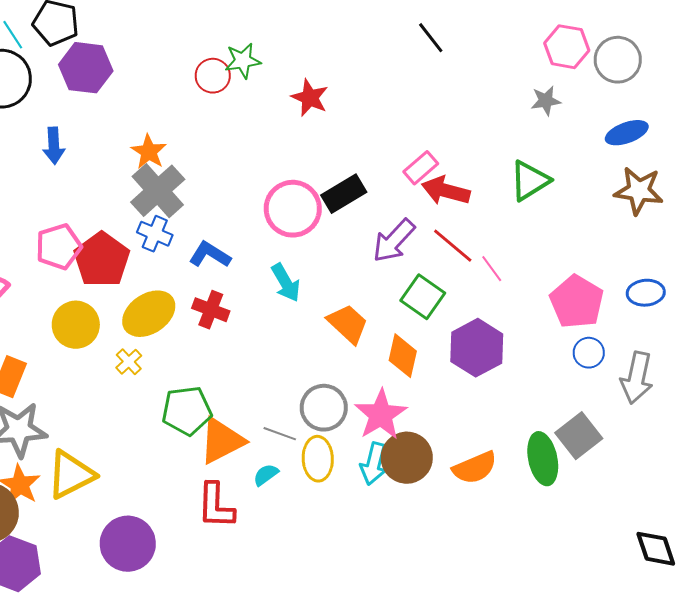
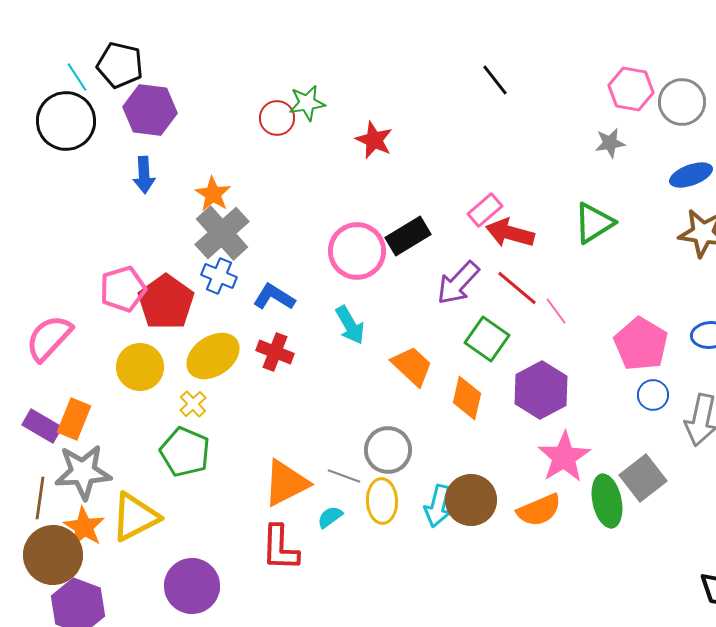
blue arrow: (54, 146) -> (144, 175), moved
green pentagon: (187, 411) -> (185, 452), moved, turned 30
pink star: (381, 415) -> (564, 457), moved

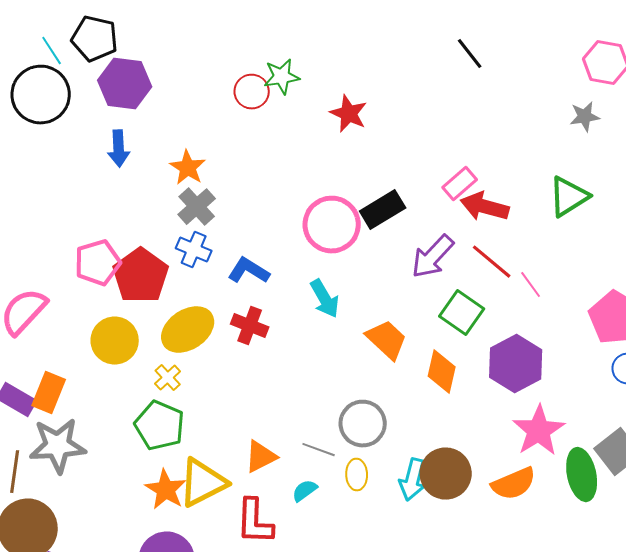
gray cross: (222, 233) -> (197, 207), size x0.7
orange triangle: (286, 483) -> (261, 457), size x0.7
yellow ellipse: (382, 501) -> (357, 475), size x0.7
yellow triangle: (135, 517) -> (203, 483), moved
orange star: (84, 527) -> (166, 490), moved

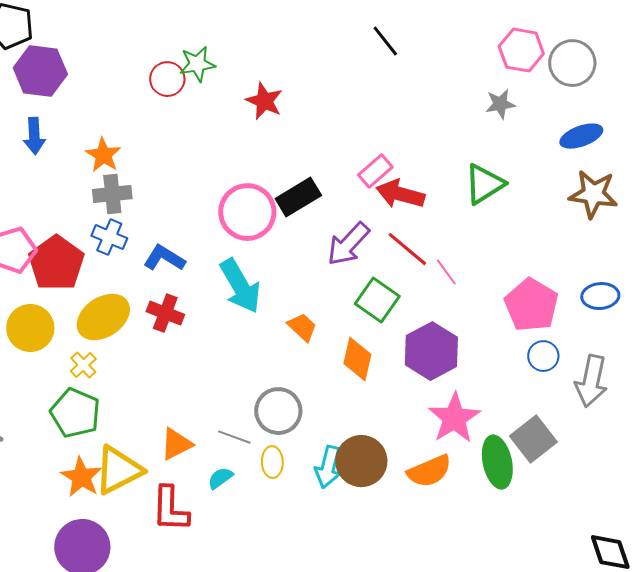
gray cross: (197, 207) -> (112, 194), turned 36
cyan arrow: (325, 299) -> (240, 286), size x1.4
orange trapezoid: (387, 340) -> (302, 327), size x0.7

